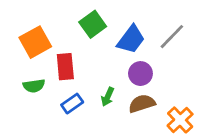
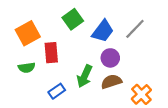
green arrow: (108, 97) -> (85, 76), size x1.5
blue rectangle: (72, 104) -> (57, 91), moved

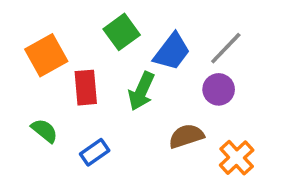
purple circle: (110, 58) -> (219, 89), moved
green semicircle: (27, 68) -> (44, 131), moved, turned -133
green arrow: (85, 76) -> (141, 91), moved

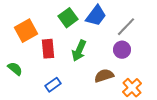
blue trapezoid: (172, 52) -> (96, 16), moved
green semicircle: (44, 131) -> (15, 69), moved

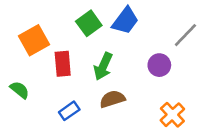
gray line: (126, 27) -> (185, 35), moved
brown semicircle: (104, 76) -> (112, 99), moved

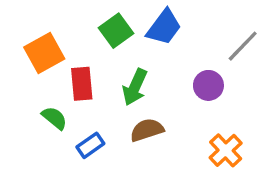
green semicircle: (20, 90) -> (54, 118), moved

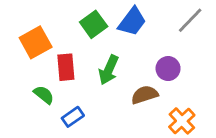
gray line: (243, 46) -> (190, 20), moved
brown semicircle: (147, 130) -> (145, 95), moved

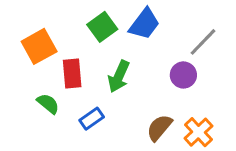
gray line: (190, 20) -> (203, 42), moved
brown semicircle: (145, 95) -> (159, 128), moved, turned -32
blue rectangle: (73, 117) -> (92, 119), moved

